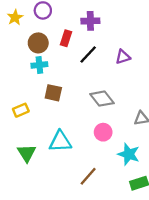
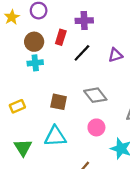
brown square: (53, 93) -> (59, 102), moved

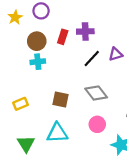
purple cross: (84, 21) -> (85, 31), moved
black line: (82, 53) -> (92, 58), moved

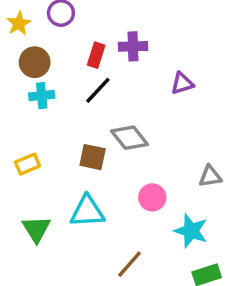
brown circle: (37, 41) -> (35, 62), moved
black line: (92, 58) -> (98, 90), moved
cyan cross: (38, 62) -> (42, 96), moved
gray diamond: (96, 93) -> (129, 138), moved

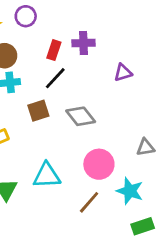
brown square: (93, 157) -> (38, 111), moved, turned -30
pink circle: (152, 197) -> (99, 164), size x1.4
brown line: (129, 264) -> (89, 202), moved

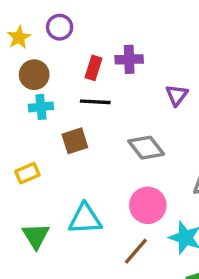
purple triangle: (123, 73) -> (177, 95), turned -36
black line: (55, 78) -> (95, 102), turned 50
gray diamond: (81, 116) -> (146, 148), moved

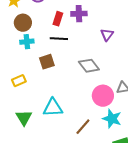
pink circle: (148, 205) -> (103, 96), moved

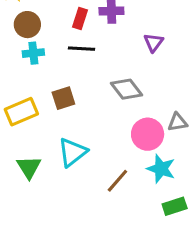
brown square: (47, 62) -> (63, 98), moved
yellow rectangle: (19, 81) -> (21, 112), size x1.5
cyan triangle: (53, 108) -> (72, 152), turned -35

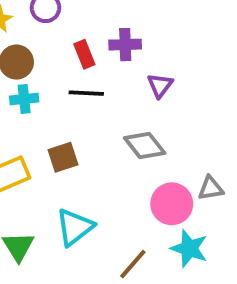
red rectangle: (80, 19) -> (84, 54), turned -40
purple triangle: (154, 43) -> (160, 85), moved

